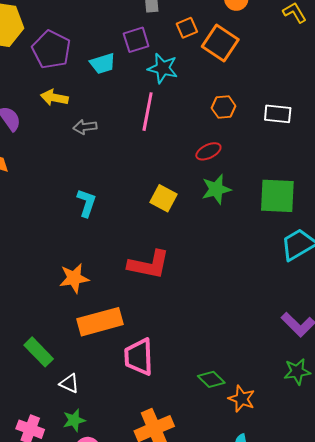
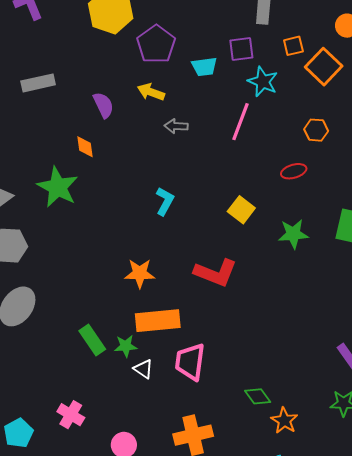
green star: (216, 189) -> (293, 234), moved
white triangle: (69, 383) -> (143, 369), moved
green star: (74, 420) -> (126, 346), moved

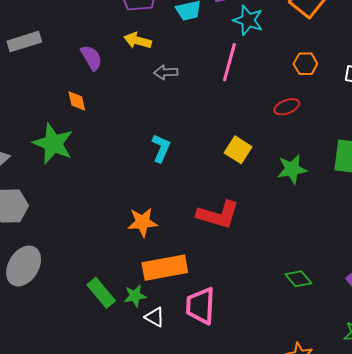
green diamond: (258, 396) -> (298, 279), moved

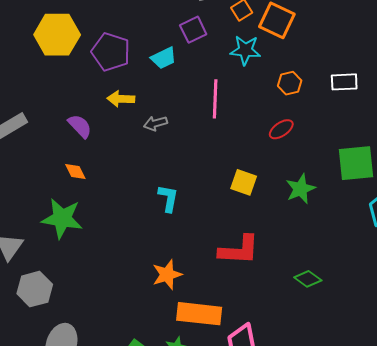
cyan star: (248, 20) -> (245, 50), moved
orange rectangle: (165, 268) -> (199, 314), turned 30
green diamond: (298, 279) -> (308, 279), moved

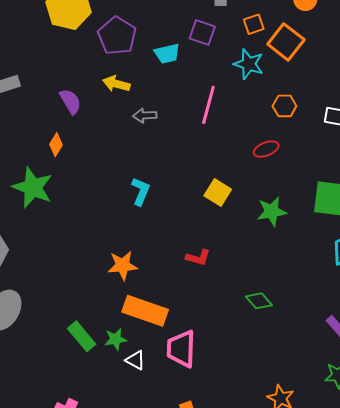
purple square: (193, 30) -> (202, 32), turned 32
orange diamond: (75, 172) -> (56, 145), turned 45
red L-shape: (239, 250) -> (198, 258), size x0.6

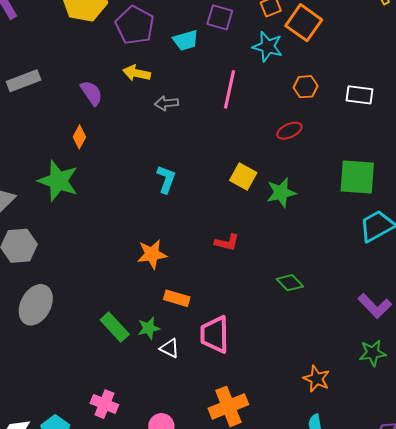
green star: (272, 211) -> (281, 193), moved
orange rectangle: (145, 311) -> (177, 298), size x0.6

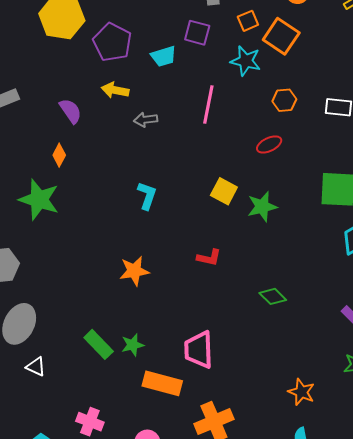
orange rectangle: (177, 298) -> (162, 383), moved, size x1.5
white triangle: (170, 348) -> (36, 367), moved

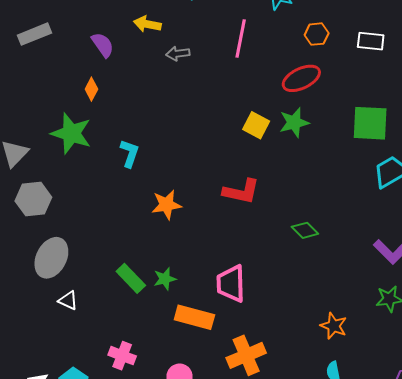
red ellipse: (269, 144) -> (301, 78), size x1.5
cyan L-shape: (147, 196) -> (130, 153), moved
green star: (262, 207) -> (294, 123), moved
red L-shape: (209, 258) -> (241, 191), size x1.5

